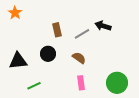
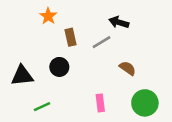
orange star: (15, 13) -> (48, 16), moved
black arrow: (103, 26) -> (119, 22), moved
brown semicircle: (79, 58) -> (128, 68), moved

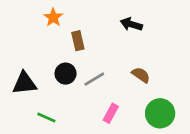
gray line: (101, 42) -> (94, 79), moved
pink rectangle: (100, 103) -> (111, 113), turned 35
green line: (42, 107) -> (46, 117), turned 49

